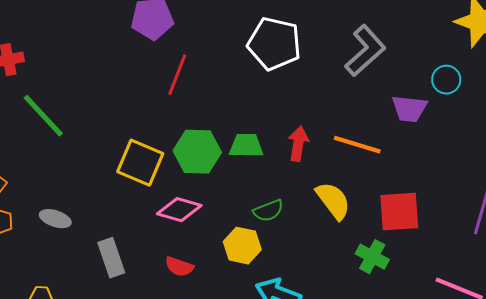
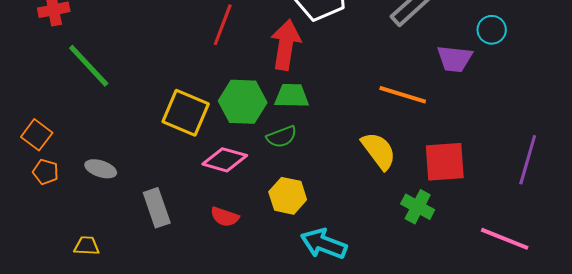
red arrow: (298, 144) -> (286, 45), moved, size x1.4
green semicircle: (268, 211) -> (282, 137), moved

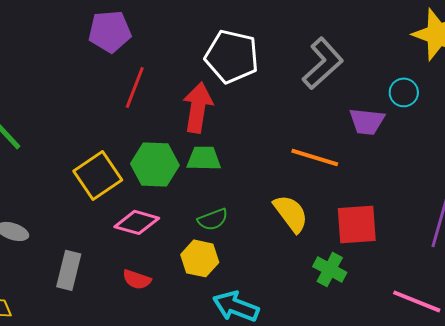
yellow square: (186, 113) -> (98, 175), turned 33
green semicircle: (282, 137) -> (213, 219), moved
gray rectangle: (157, 208) -> (69, 270), turned 33

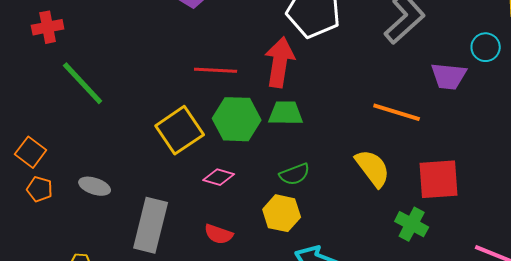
red line: (135, 87) -> (216, 70), moved, turned 72
pink diamond: (137, 222) -> (219, 177), size x0.7
gray rectangle: (69, 270) -> (151, 225), size x1.4

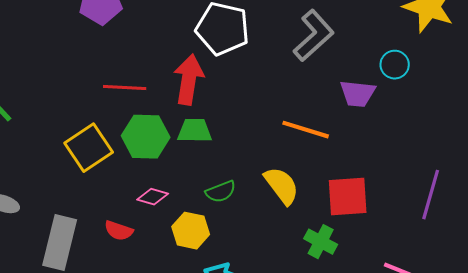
green semicircle: (295, 174) -> (221, 192), moved
pink diamond: (219, 177) -> (153, 197), moved
red semicircle: (219, 234) -> (119, 231), moved

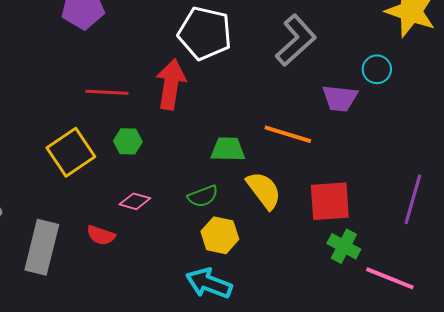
green trapezoid: (195, 131) -> (228, 149), moved
green hexagon: (146, 137) -> (128, 141), size x0.6
yellow hexagon: (191, 231) -> (220, 235), moved
green cross: (321, 242) -> (344, 246), moved

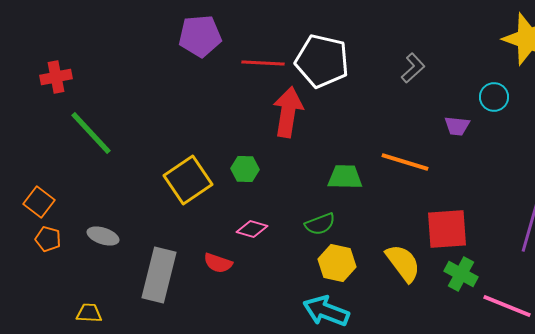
gray L-shape: (296, 40) -> (413, 68), size x0.6
red line: (107, 92) -> (263, 63), moved
purple trapezoid: (340, 98) -> (457, 126), size x0.7
yellow semicircle: (264, 190) -> (403, 263), moved

